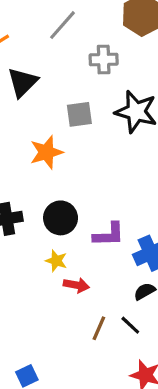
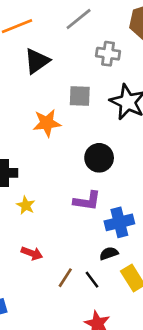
black circle: (61, 218) -> (99, 158), moved
yellow star: (56, 261) -> (26, 205), moved
red arrow: (76, 285) -> (32, 253), moved

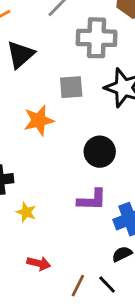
gray cross: (108, 54) -> (97, 38), size x1.5

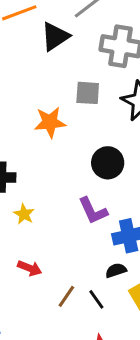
black triangle: (21, 55) -> (55, 36), moved
purple L-shape: (92, 200) -> (93, 211), turned 56

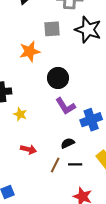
black circle: (108, 163) -> (58, 78), moved
black semicircle: (116, 270) -> (68, 143), moved
black line: (96, 299) -> (75, 164), turned -48

